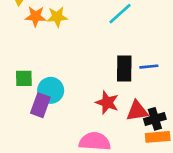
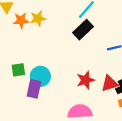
black rectangle: (124, 68) -> (83, 30), moved, turned 54
red star: (107, 103) -> (86, 80), turned -30

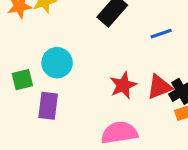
cyan circle: (40, 76) -> (57, 63), moved

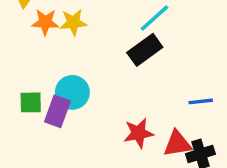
blue line: (161, 34) -> (201, 101), moved
purple rectangle: (48, 106) -> (57, 111), moved

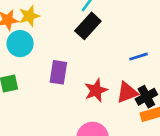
cyan circle: (72, 92) -> (20, 44), moved
purple rectangle: (57, 111) -> (58, 72), moved

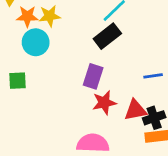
purple rectangle: (58, 72) -> (93, 76), moved

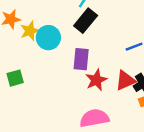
yellow star: (50, 16) -> (30, 31), moved
cyan circle: (36, 42) -> (48, 38), moved

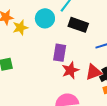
black rectangle: (86, 21) -> (78, 25), moved, turned 66
cyan circle: (48, 38) -> (45, 18), moved

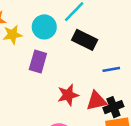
purple rectangle: (60, 53) -> (38, 62), moved

